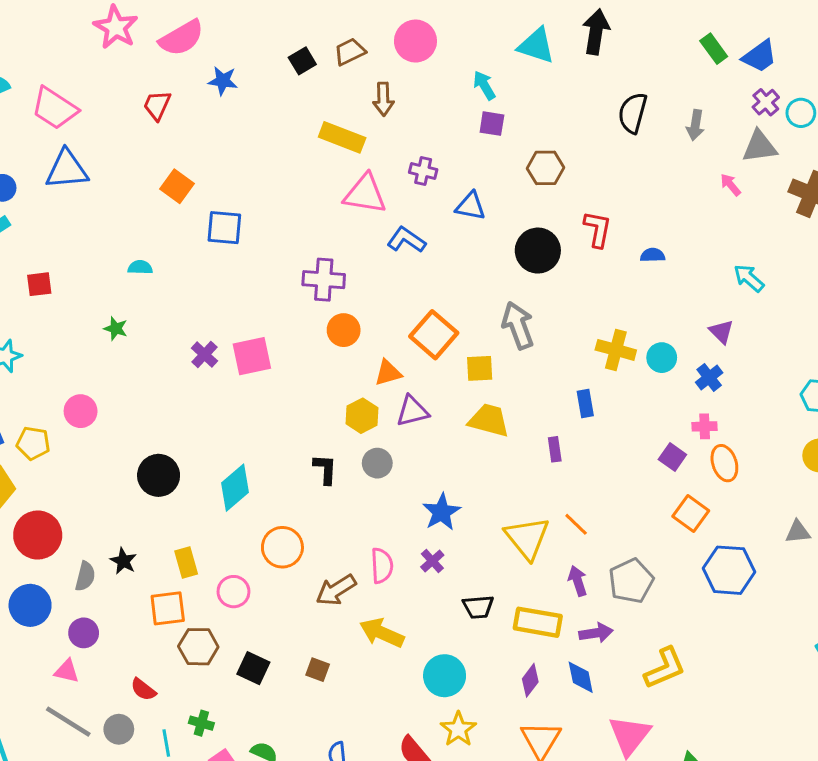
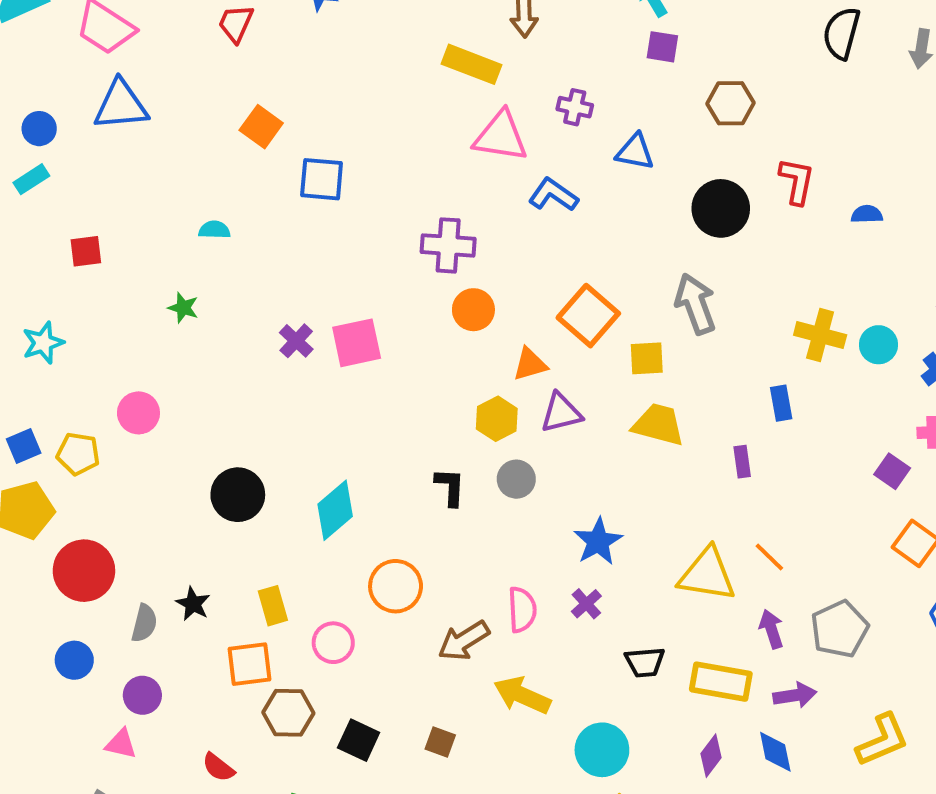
yellow triangle: (527, 538) -> (707, 575), turned -42
blue circle: (30, 605) -> (74, 660), size x0.7

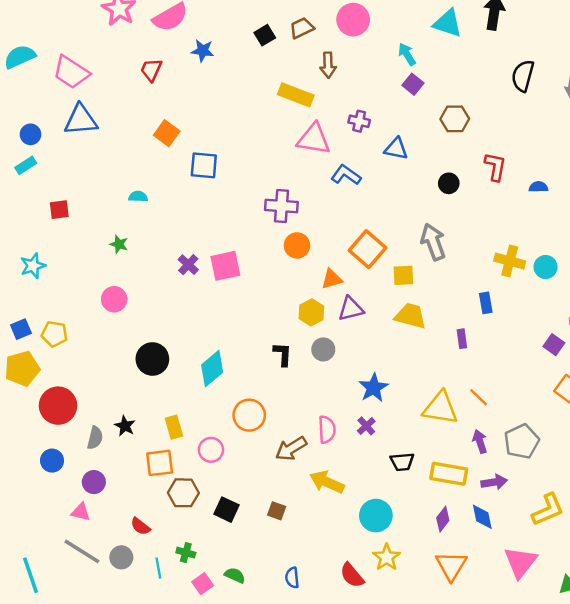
purple square: (662, 47) -> (413, 84), turned 30
black circle: (721, 208) -> (449, 183), size x0.6
pink circle: (138, 413) -> (114, 299), moved

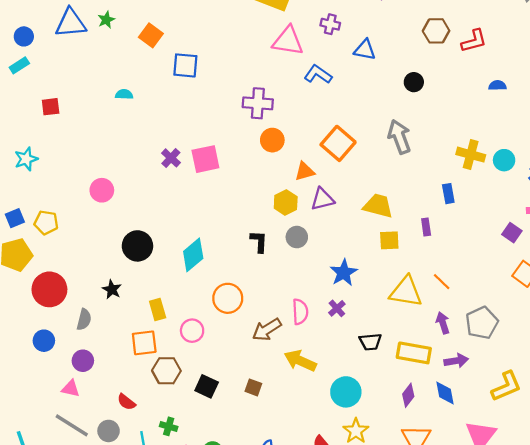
brown hexagon: (455, 119) -> (436, 31), moved
red L-shape: (495, 167) -> (474, 41), moved, turned 64
green star: (119, 244) -> (106, 20), moved, turned 30
yellow square: (403, 275) -> (389, 240), moved
black star: (125, 426) -> (112, 289), moved

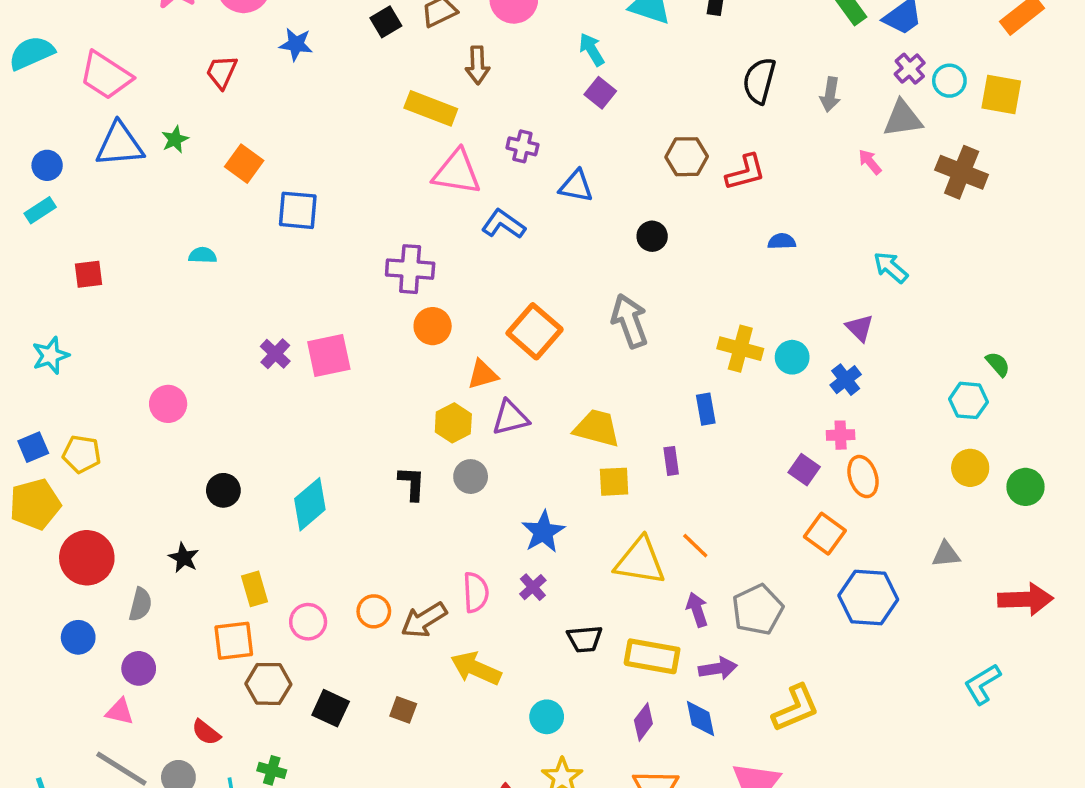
black circle: (137, 246) -> (223, 490), size x0.7
orange circle: (228, 298) -> (374, 611), moved, size x0.7
cyan circle: (346, 392) -> (547, 717), size x0.7

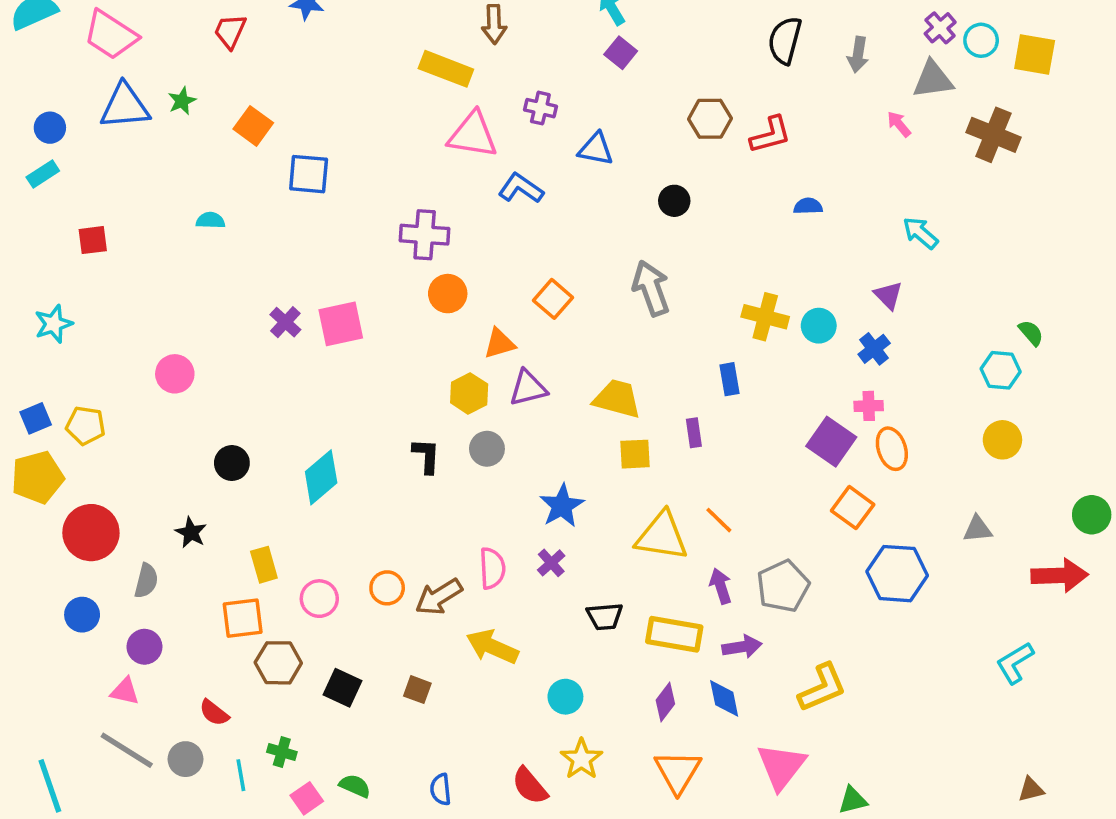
orange square: (535, 331) -> (553, 299), size x0.7
purple square: (804, 470) -> (831, 442), size x1.5
green circle: (1025, 487) -> (1092, 515), moved

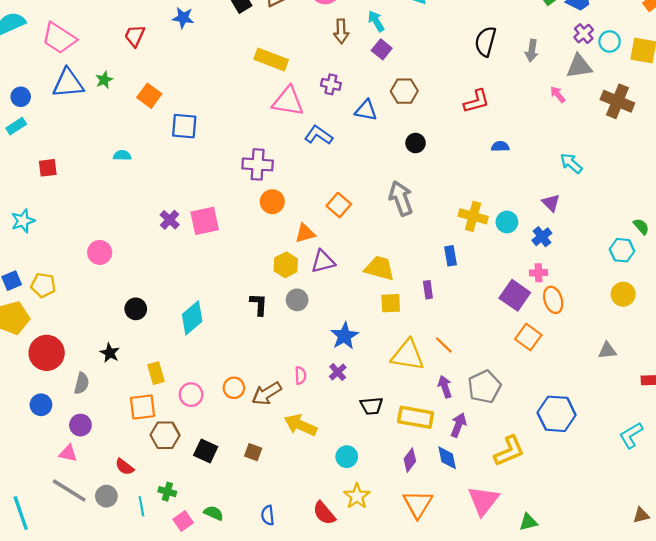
brown arrow: (494, 24) -> (341, 31), moved
brown hexagon: (710, 119) -> (404, 91), moved
pink semicircle: (492, 568) -> (300, 375), size x0.7
blue hexagon: (897, 574) -> (557, 414), moved
purple arrow: (742, 647) -> (458, 425), turned -60

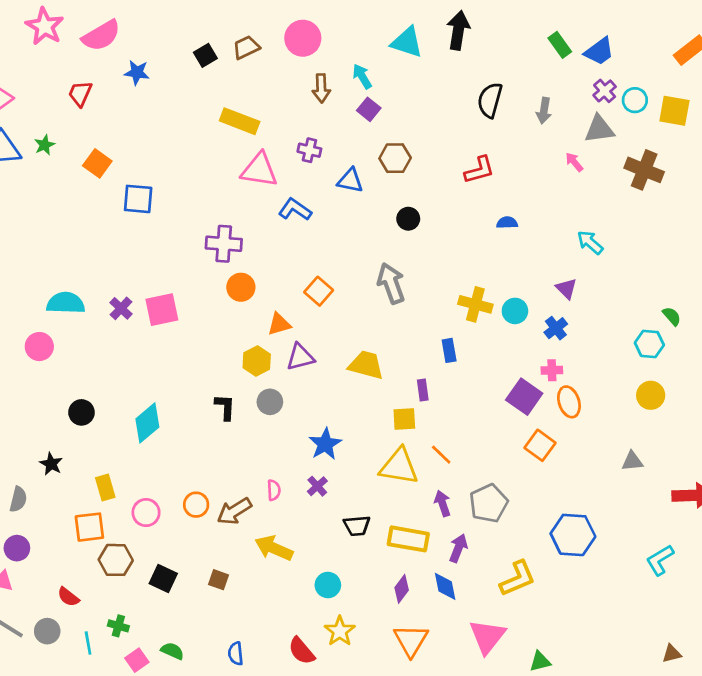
cyan semicircle: (122, 155) -> (66, 303), moved, size x1.8
yellow square: (391, 303) -> (404, 419), moved

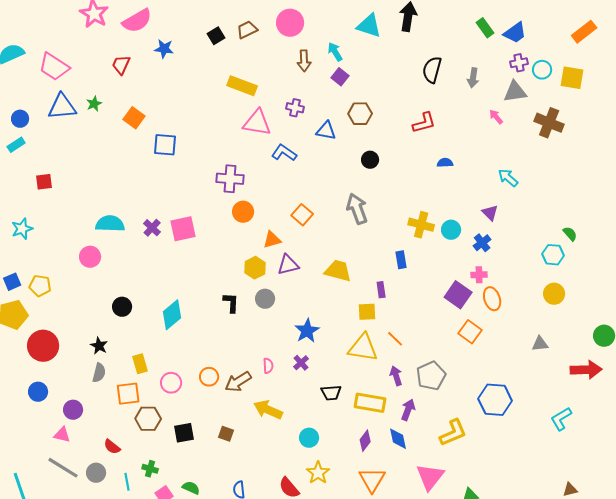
purple cross: (605, 91) -> (519, 63), turned 30
gray semicircle: (18, 499) -> (99, 373), moved
black square: (163, 578) -> (184, 433), turned -35

